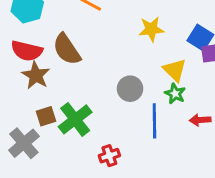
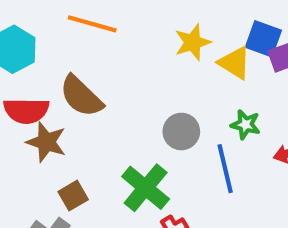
yellow triangle: (175, 70) -> (235, 63), moved
green cross: (75, 119) -> (146, 188), moved

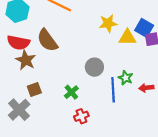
yellow triangle: (235, 63) -> (127, 37), turned -42
green star: (245, 125) -> (126, 78), moved
green cross: (146, 188) -> (71, 92), size x0.6

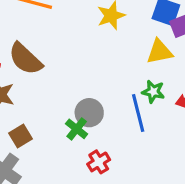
yellow triangle: (127, 37) -> (160, 52), moved
gray circle: (94, 67) -> (89, 113), moved

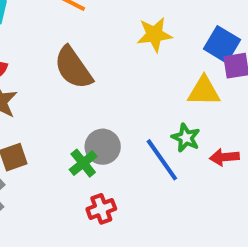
brown semicircle: (25, 59) -> (73, 68), moved
blue line: (138, 113) -> (162, 160), turned -33

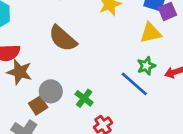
green star: (186, 138) -> (146, 66), turned -30
gray circle: (103, 147) -> (51, 91), moved

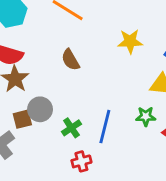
brown semicircle: (63, 38) -> (70, 60), size x0.7
blue line: (134, 84) -> (105, 127), moved, turned 44

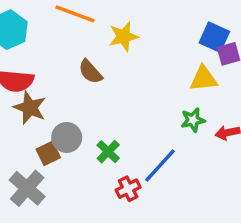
yellow star: (130, 41) -> (124, 36), moved
blue line: (105, 127) -> (160, 165), moved, turned 40

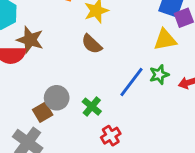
brown semicircle: (90, 72) -> (92, 44), moved
brown star: (30, 108) -> (30, 40), moved
blue line: (160, 165) -> (132, 82), moved

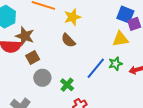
brown square: (43, 112) -> (33, 57), moved

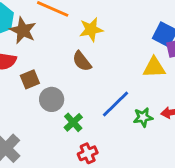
brown star: (25, 36) -> (23, 30), moved
green star: (115, 64) -> (143, 117), moved
gray circle: (42, 78) -> (52, 99), moved

